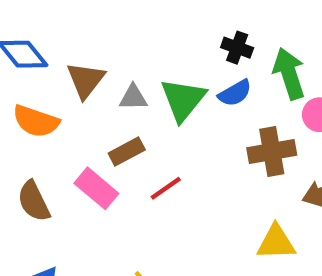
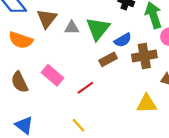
blue semicircle: (235, 93) -> (123, 40), moved
brown rectangle: (127, 151) -> (108, 59), moved
red line: (166, 188) -> (85, 88), moved

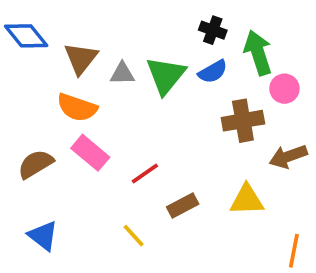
orange semicircle: (21, 40) -> (77, 107), moved
blue semicircle: (123, 40) -> (213, 72), moved
brown rectangle: (108, 59) -> (183, 206), moved
brown semicircle: (20, 82) -> (36, 164), turned 85

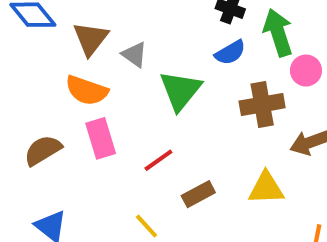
gray triangle: (122, 74) -> (135, 55), turned 36
green triangle: (166, 75) -> (180, 90), moved
pink rectangle: (90, 153) -> (101, 138), turned 33

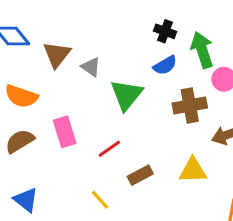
orange semicircle: (87, 90) -> (21, 96), moved

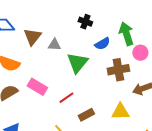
black cross: (165, 31) -> (85, 22), moved
gray triangle: (91, 67) -> (54, 45), turned -32
pink rectangle: (65, 132) -> (37, 87), turned -42

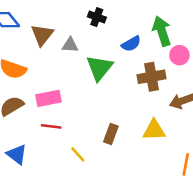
black cross: (85, 22) -> (97, 17), moved
pink rectangle: (37, 87) -> (49, 98), turned -42
red line: (66, 98) -> (51, 126), moved, turned 42
brown rectangle: (86, 115) -> (111, 134), turned -42

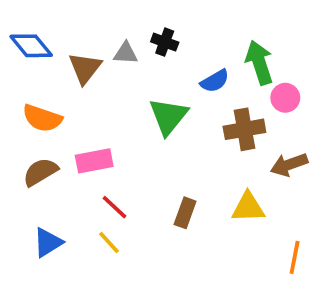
gray triangle: (70, 45) -> (126, 53), moved
red line: (51, 126) -> (115, 207), moved, turned 36
blue triangle: (17, 154) -> (48, 242), turned 50
yellow line: (78, 154) -> (109, 242), moved

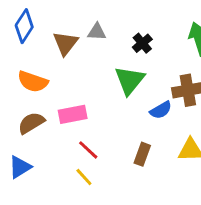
black cross: (165, 42) -> (142, 43), moved, turned 30
blue diamond: (31, 46) -> (24, 26), turned 72
blue semicircle: (215, 81) -> (161, 110), moved
blue triangle: (48, 242) -> (20, 167), moved

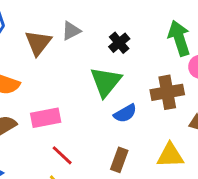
gray triangle: (97, 32) -> (71, 31), turned -30
blue semicircle: (161, 110) -> (125, 113), moved

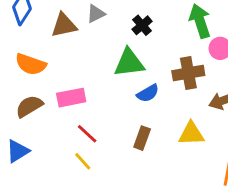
brown triangle: (38, 43) -> (64, 25), turned 40
green triangle: (106, 82) -> (129, 63), turned 44

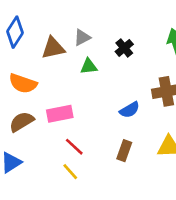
green triangle: (129, 63) -> (89, 66), moved, size x0.6

